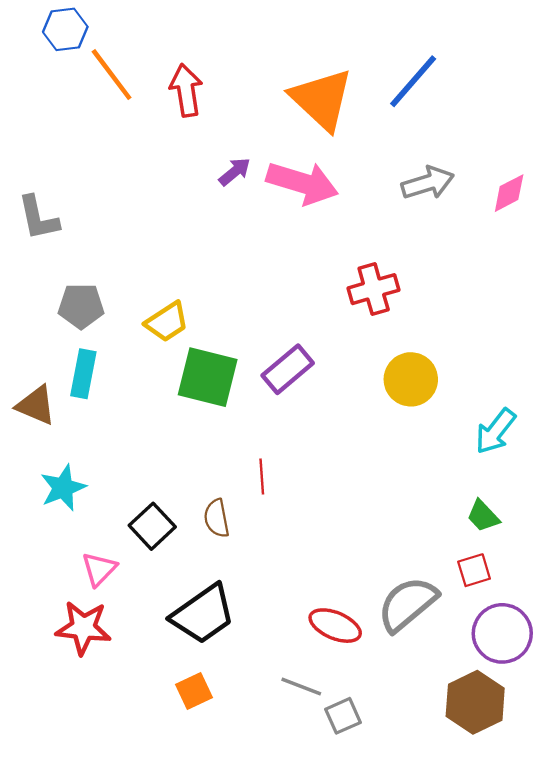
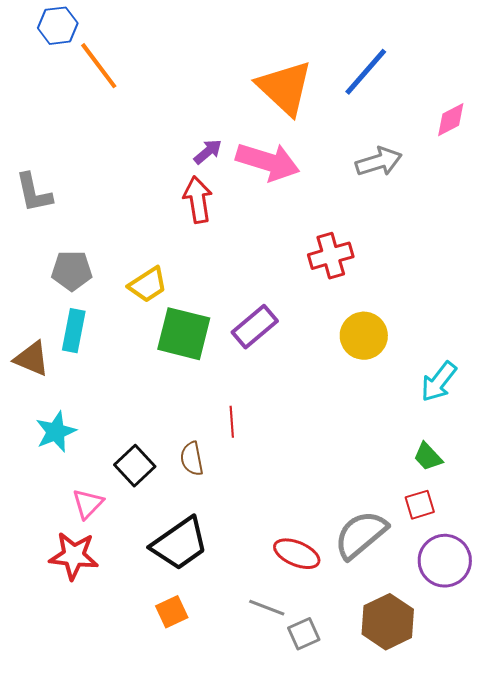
red arrow: (186, 90) -> (198, 200), moved
pink diamond: (509, 193) -> (451, 120), moved
brown hexagon: (475, 702) -> (388, 622), moved

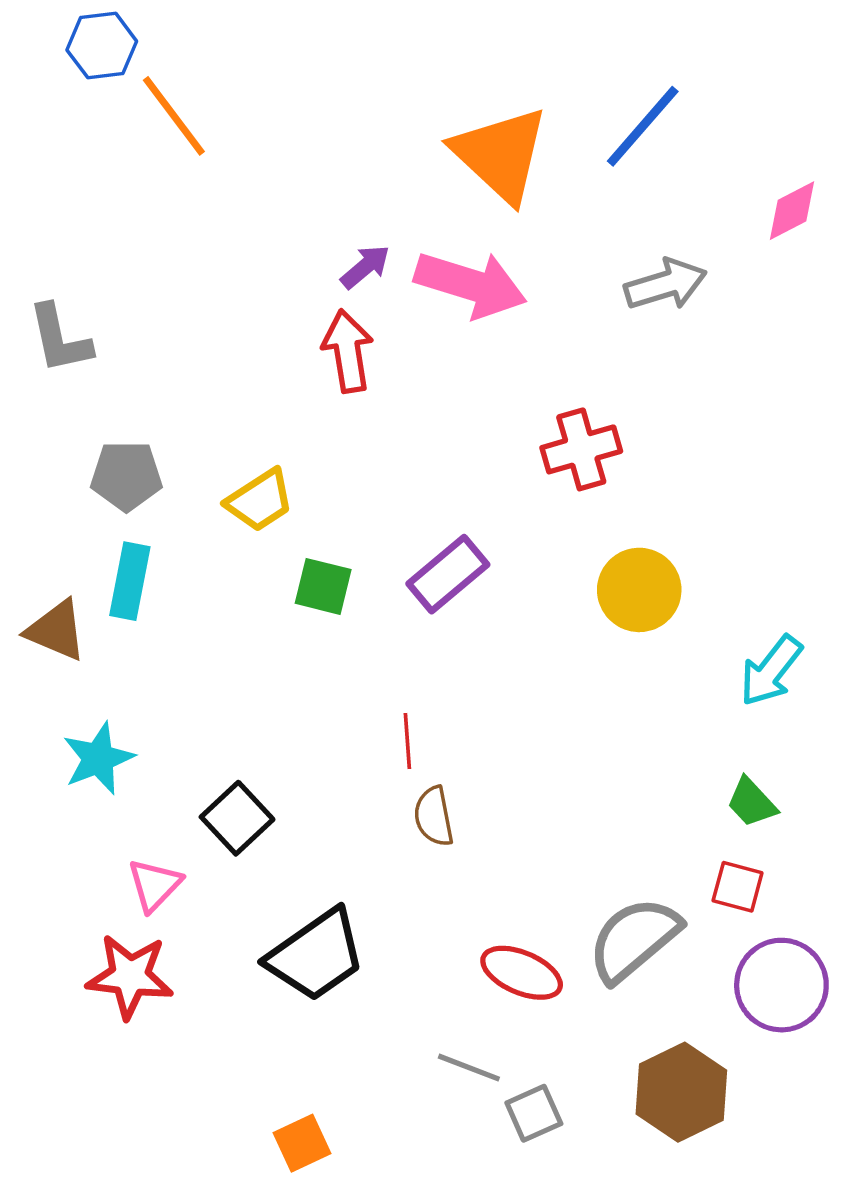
green square: (184, 334) -> (323, 586), size x0.6
brown semicircle: (192, 459) -> (434, 816), moved
red square: (420, 505) -> (738, 887), turned 32
orange square: (172, 612) -> (302, 1143), moved

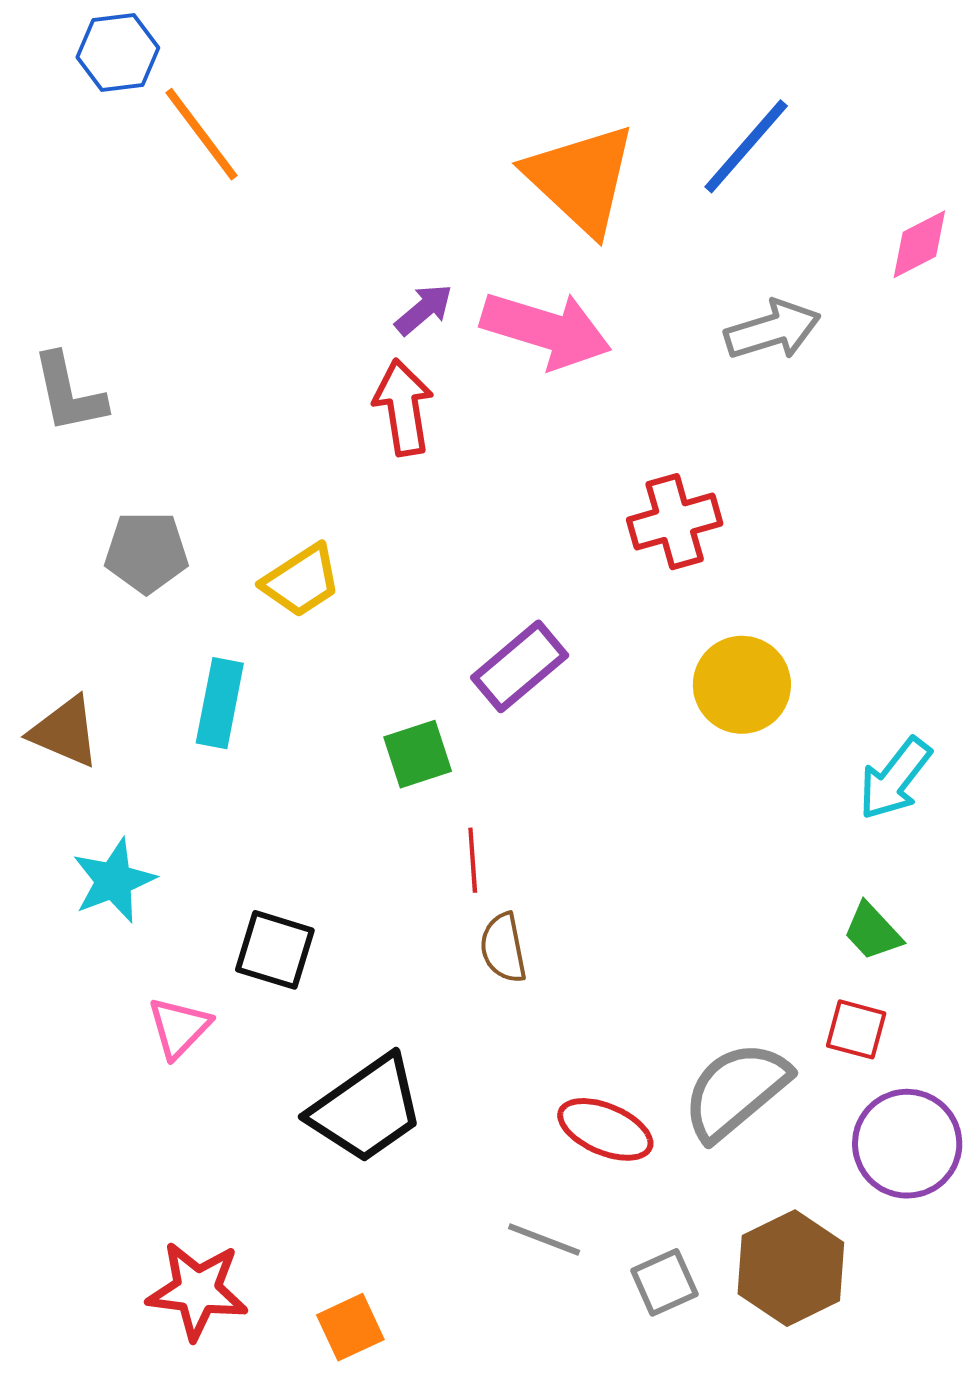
cyan rectangle: (130, 581) -> (220, 703), moved
green square: (323, 586) -> (418, 754), moved, turned -32
black square: (237, 818) -> (275, 950), turned -30
red star: (130, 976) -> (197, 1291), moved
gray square: (534, 1113) -> (664, 1282), moved

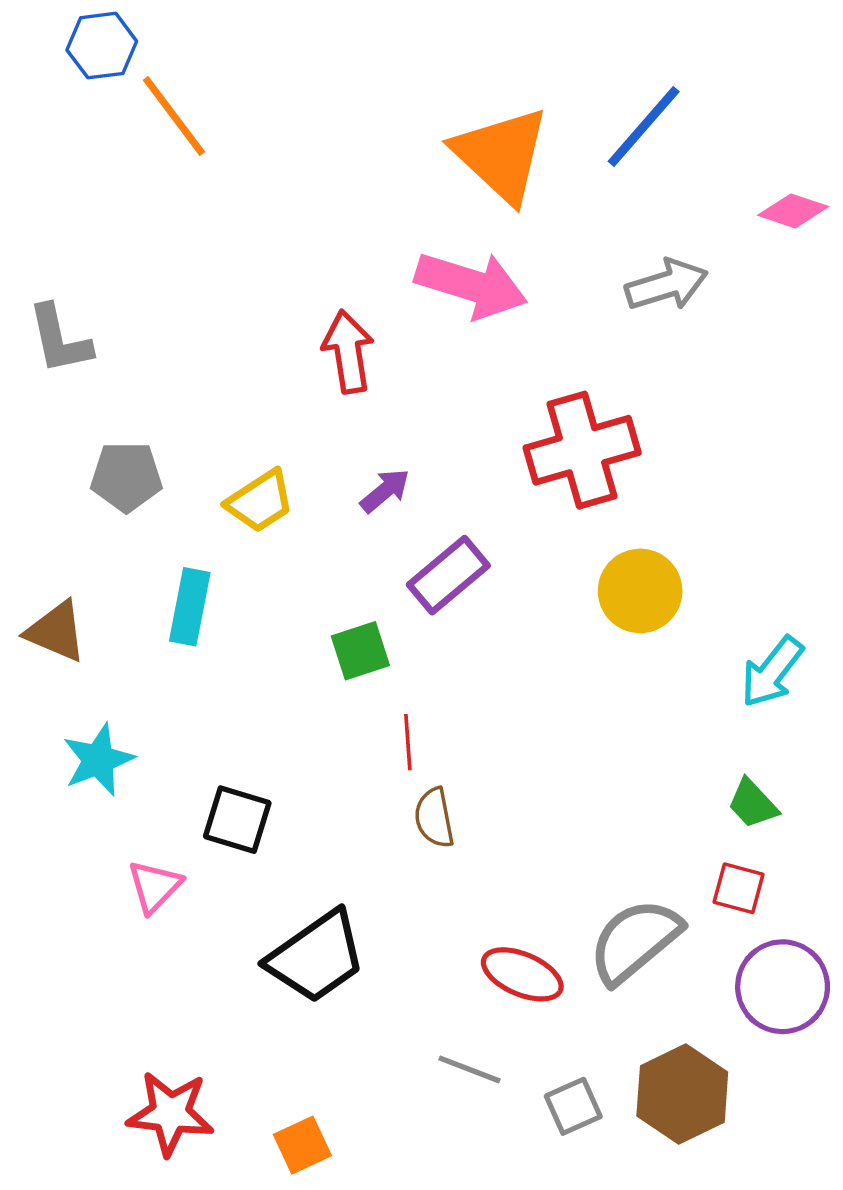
pink diamond: (919, 244) -> (793, 211), turned 46
purple arrow: (424, 309) -> (385, 491), moved
red cross: (675, 522) -> (582, 450), size x1.4

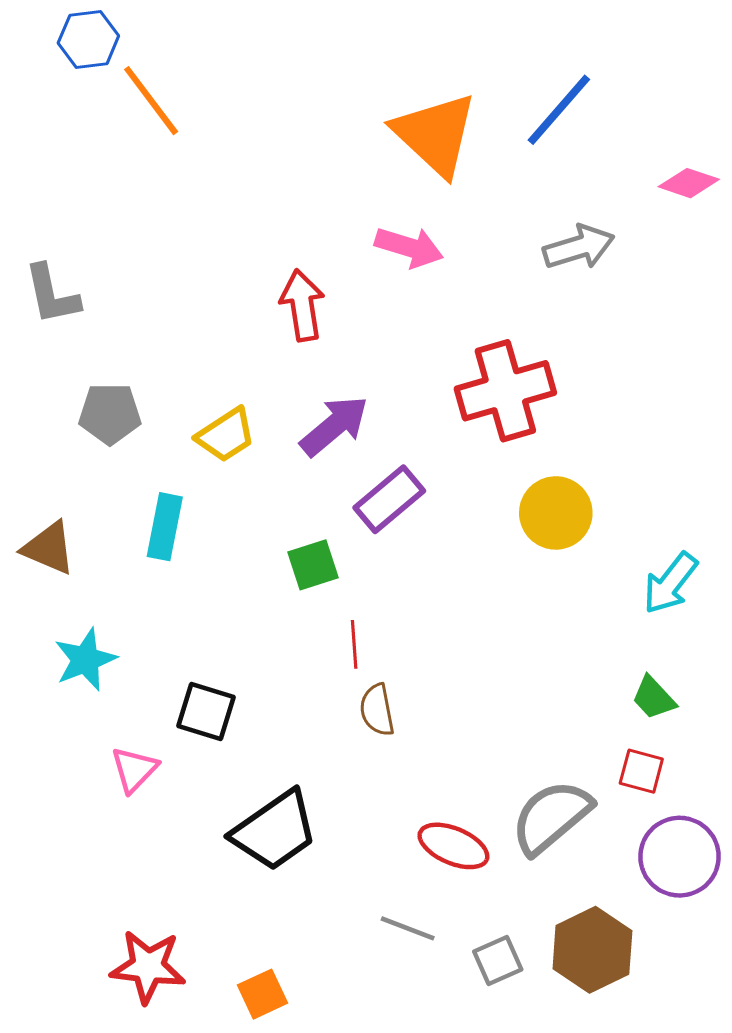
pink arrow: (471, 285) -> (409, 247), size x0.7
purple arrow: (385, 491) -> (334, 426), size x1.6

